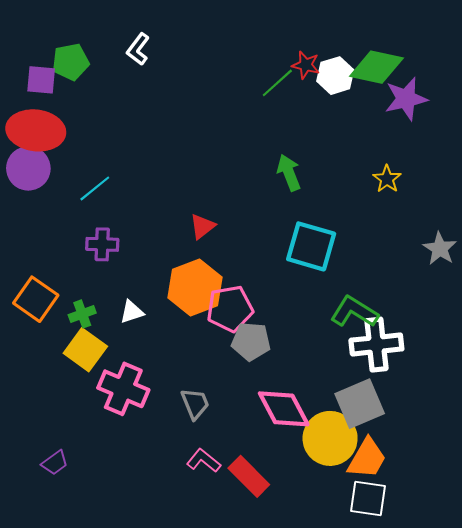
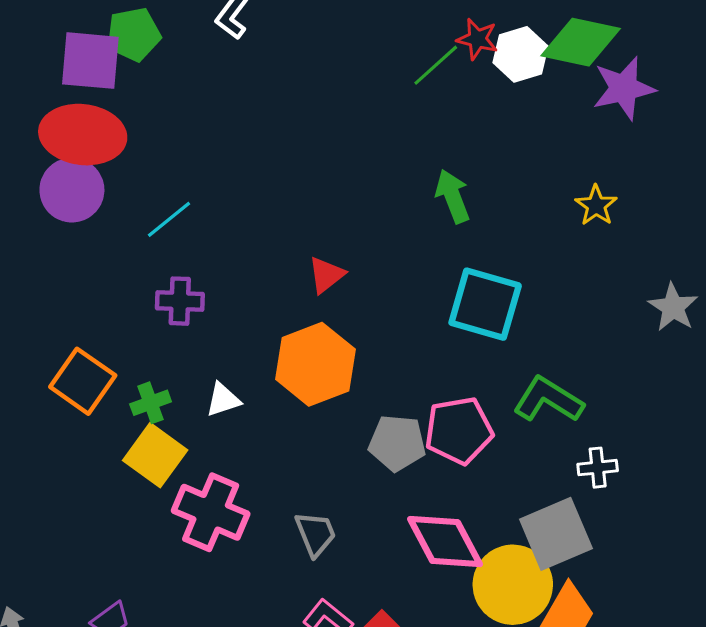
purple square: (41, 80) -> (90, 61), size x1.4
pink pentagon: (230, 309) -> (459, 431), moved
white cross: (376, 345) -> (598, 468), moved, size x0.5

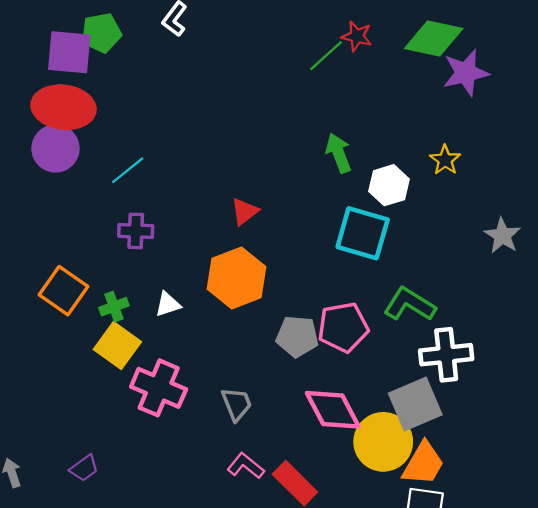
white hexagon: (521, 54) -> (389, 185), moved
white cross: (598, 468) -> (446, 355), size x1.8

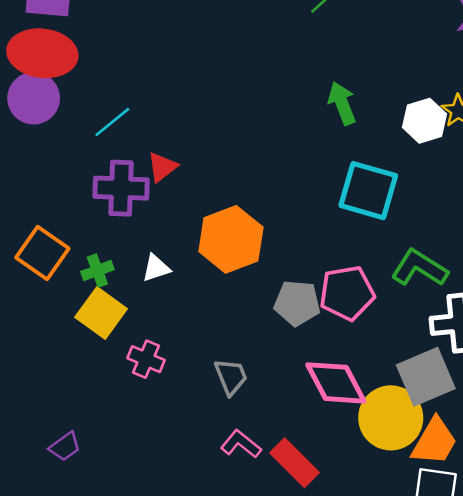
white hexagon: (389, 185) -> (424, 121), moved
red triangle: (245, 212) -> (162, 167), moved
purple cross: (136, 231) -> (121, 188), size x1.4
pink cross: (159, 388) -> (146, 359), size x0.6

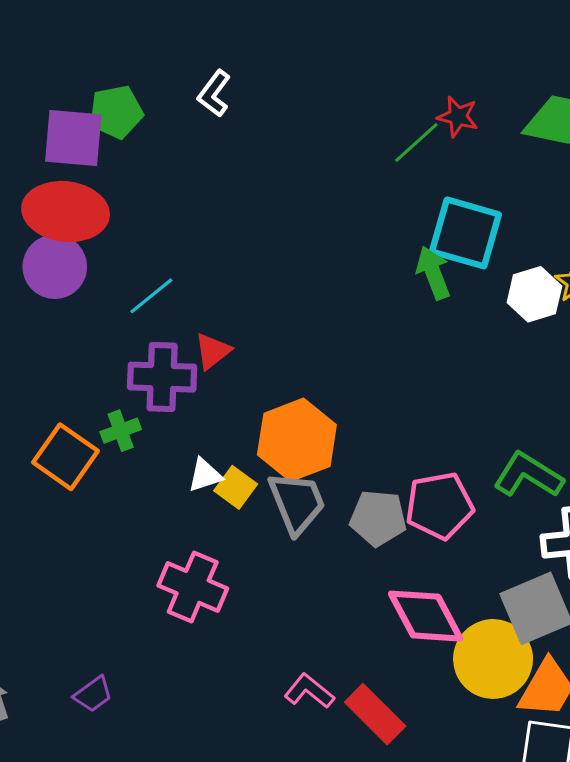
cyan square: (368, 191) -> (465, 233), moved
green cross: (97, 271) -> (121, 431), moved
yellow square: (101, 313) -> (236, 487), moved, size x0.7
pink cross: (146, 359) -> (193, 587), size x1.5
gray trapezoid: (231, 377) -> (297, 503), moved, size x1.4

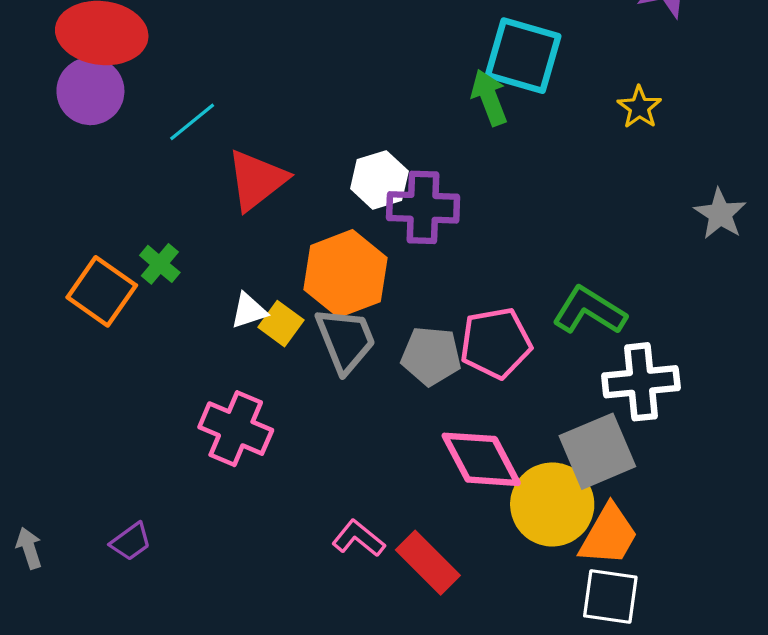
white hexagon: (534, 294) -> (379, 180), moved
red triangle: (213, 351) -> (257, 180), size x1.6
purple cross: (162, 377) -> (423, 207), moved
green cross: (121, 431) -> (160, 264), turned -30

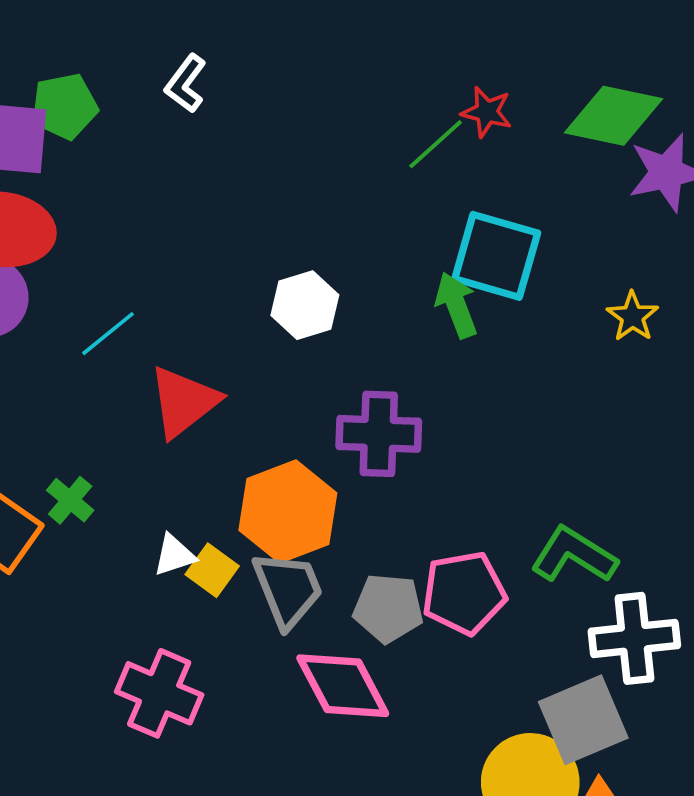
white hexagon: (379, 180) -> (305, 305), moved
pink diamond: (481, 459) -> (343, 686), moved

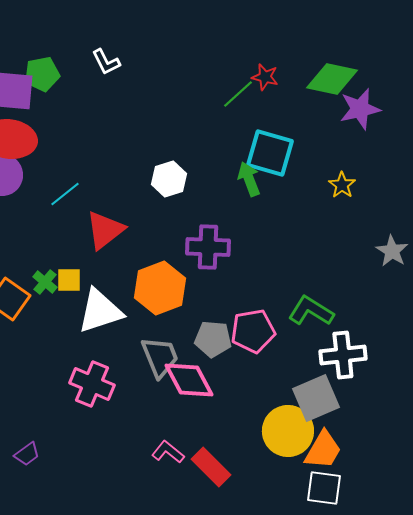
white L-shape: (186, 84) -> (106, 62), turned -64
white triangle: (174, 555) -> (100, 311), size x2.0
yellow square: (212, 570) -> (69, 280), moved, turned -36
gray trapezoid: (288, 589) -> (160, 357), moved

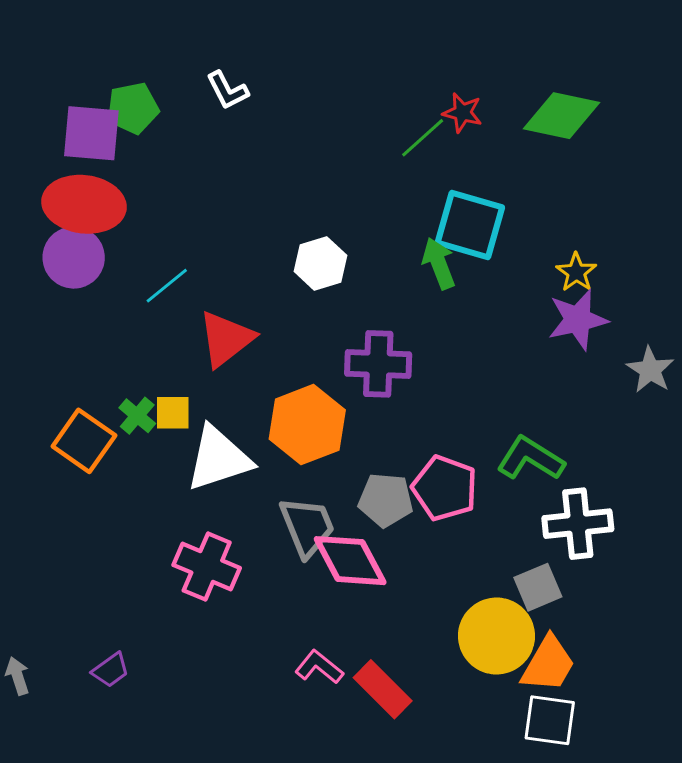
purple star: (360, 109) -> (578, 320), moved
pink pentagon: (253, 331) -> (445, 488), turned 30
gray square: (316, 398) -> (538, 587), size x0.7

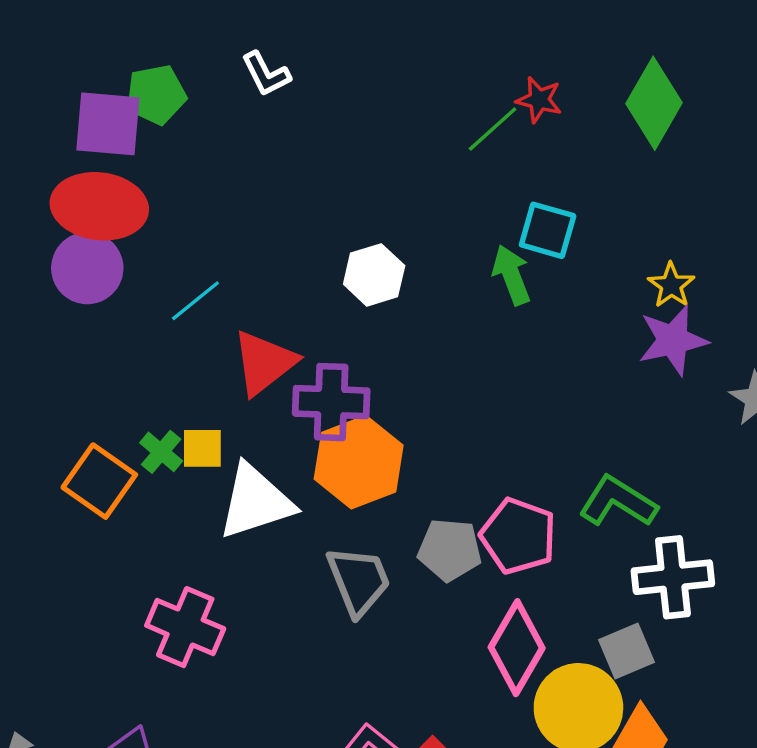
green diamond: (562, 116) -> (654, 103), turned -72
cyan square: (470, 225) -> (548, 230), size x0.7
purple cross: (378, 364) -> (331, 402), moved
pink diamond: (350, 561) -> (517, 648), moved, turned 58
pink cross: (207, 567) -> (185, 627), moved

